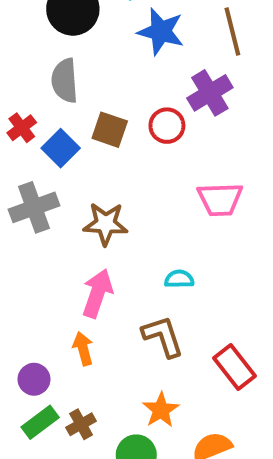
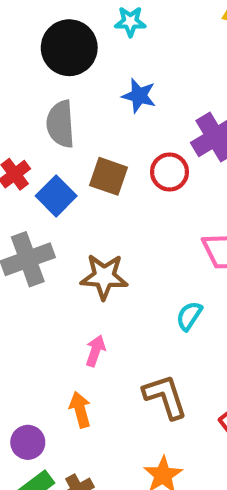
blue star: (161, 32) -> (139, 96), moved, size x0.7
cyan semicircle: (179, 279) -> (189, 316), moved, turned -56
pink arrow: (97, 293) -> (95, 351), size x0.6

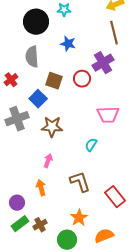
blue square: (56, 196) -> (38, 99), moved

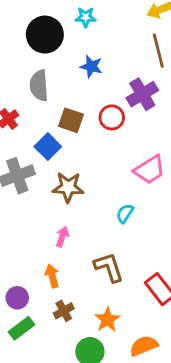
pink trapezoid: (108, 115) -> (150, 170), turned -30
brown cross: (40, 225) -> (64, 311), moved

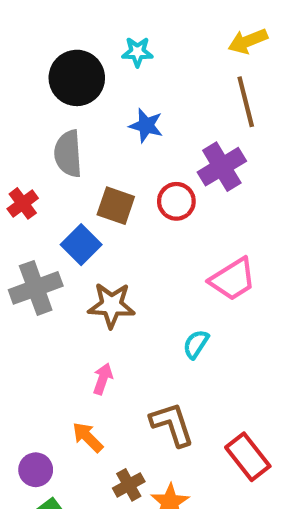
orange arrow: (52, 276) -> (88, 437), turned -30
brown cross: (64, 311) -> (129, 485), moved

